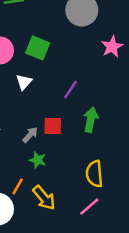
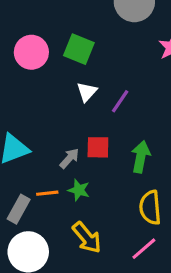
white triangle: (24, 82) -> (87, 92), moved
green arrow: (91, 120) -> (141, 157), moved
orange line: (18, 186) -> (47, 193), moved, turned 54

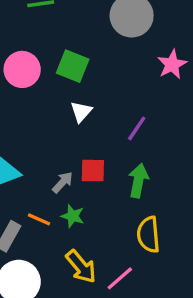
purple line: (120, 101) -> (137, 128), moved
orange line: (47, 193) -> (39, 219), turned 30
pink line: (144, 249) -> (120, 278), moved

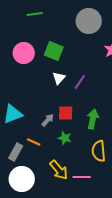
purple line: (137, 128) -> (80, 82), moved
green star: (73, 216) -> (65, 138), moved
pink line: (120, 278) -> (82, 177), turned 42

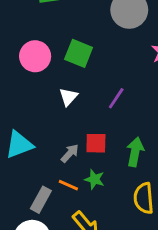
white triangle: (59, 78) -> (68, 97), moved
orange line: (34, 142) -> (68, 185), moved
gray rectangle: (16, 152) -> (41, 200), moved

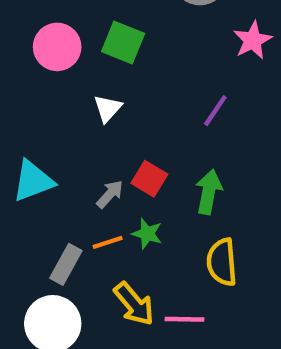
purple line: (116, 98) -> (215, 111), moved
red square: (96, 143) -> (149, 179), turned 30
orange line: (68, 185) -> (108, 242), turned -42

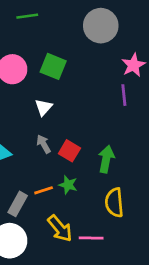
purple line: (215, 111) -> (124, 95), moved, turned -40
gray arrow: (110, 194) -> (44, 144), moved, turned -72

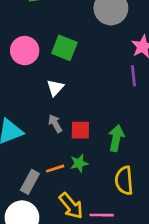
red square: (69, 151) -> (80, 130), turned -30
green star: (68, 185) -> (79, 163), turned -30

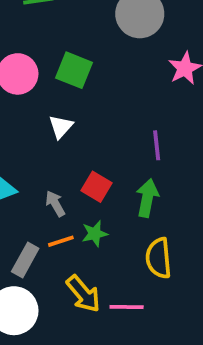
purple line: (133, 76) -> (157, 145), moved
gray arrow: (55, 124) -> (55, 204), moved
red square: (80, 130) -> (97, 187), turned 30

